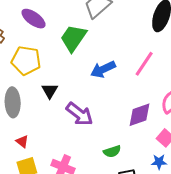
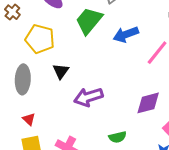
blue arrow: (103, 69) -> (126, 34), moved
purple arrow: (80, 114) -> (88, 97), turned 120

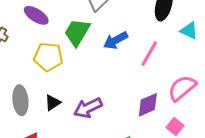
yellow pentagon: (40, 39) -> (48, 57), moved
black triangle: (61, 71) -> (53, 103), moved, turned 30

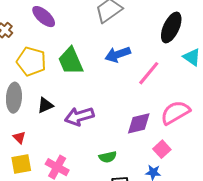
green trapezoid: (77, 32) -> (71, 61), moved, turned -64
yellow pentagon: (48, 57) -> (31, 61), moved

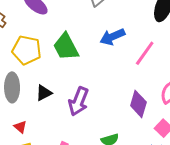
purple arrow: (79, 116) -> (78, 101), turned -48
purple diamond: (139, 123) -> (138, 104), turned -56

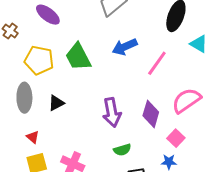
purple arrow: (78, 101) -> (112, 112), moved, turned -32

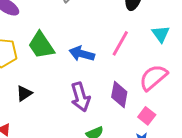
cyan triangle: (199, 44) -> (161, 34), moved, turned 30
blue arrow: (125, 47) -> (82, 54), moved, turned 45

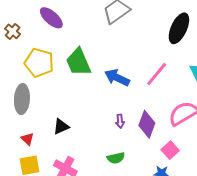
black triangle: (24, 93) -> (61, 127), moved
purple arrow: (80, 97) -> (120, 121), moved, size x0.5

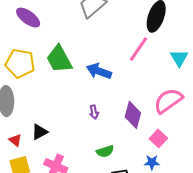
pink line: (157, 74) -> (138, 49), moved
purple arrow: (120, 121) -> (94, 112), moved
black triangle: (61, 127) -> (40, 132), moved

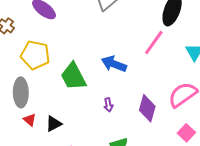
green trapezoid: (59, 59) -> (73, 76), moved
pink square: (158, 138) -> (186, 133), moved
red triangle: (15, 140) -> (30, 120), moved

